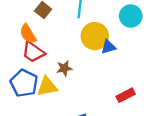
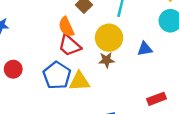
yellow circle: (95, 36) -> (109, 38), moved
brown star: (64, 68) -> (107, 60), moved

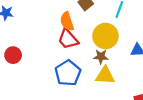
blue pentagon: (57, 75) -> (68, 73), moved
yellow triangle: (79, 81) -> (105, 75), moved

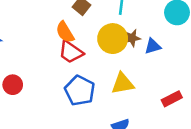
brown star: (101, 57) -> (132, 38), moved

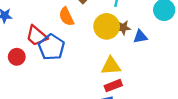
red trapezoid: (71, 52) -> (37, 36), moved
blue pentagon: (80, 91) -> (52, 47), moved
red rectangle: (172, 99) -> (113, 86), moved

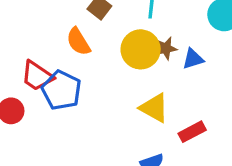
yellow triangle: (111, 66) -> (154, 108), turned 40
red rectangle: (113, 86) -> (192, 132), moved

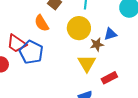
brown star: (166, 48) -> (97, 44), moved
yellow triangle: (154, 108) -> (87, 63), turned 30

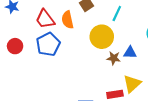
red trapezoid: (17, 44) -> (45, 19), moved
yellow triangle: (87, 63) -> (132, 84), moved

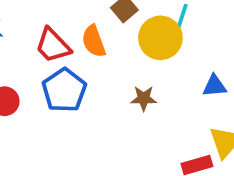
yellow circle: (102, 37) -> (160, 38), moved
brown star: (114, 58) -> (144, 98), moved

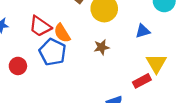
orange semicircle: (94, 41) -> (62, 33), moved

